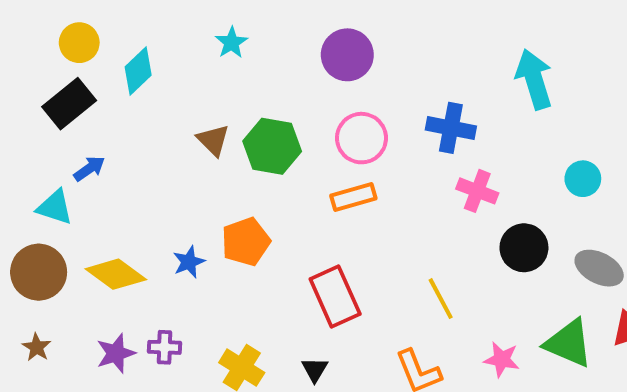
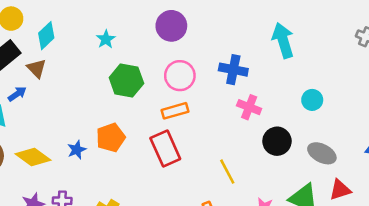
cyan star: (232, 43) -> (106, 39), moved
brown triangle: (213, 140) -> (37, 68), moved
red rectangle: (335, 297) -> (165, 148), moved

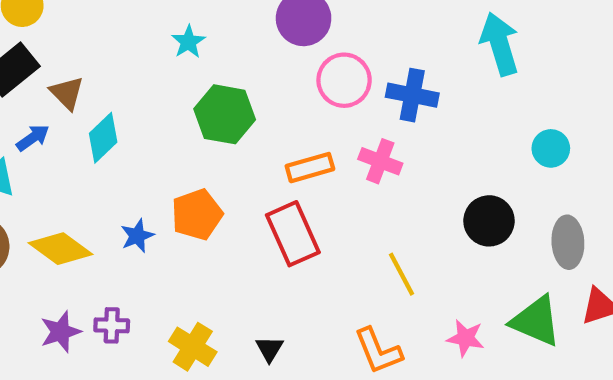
cyan diamond: (46, 36) -> (103, 138), moved
pink circle: (180, 76) -> (344, 80), moved
pink cross: (249, 107) -> (380, 161), moved
gray ellipse: (322, 153) -> (568, 242), turned 60

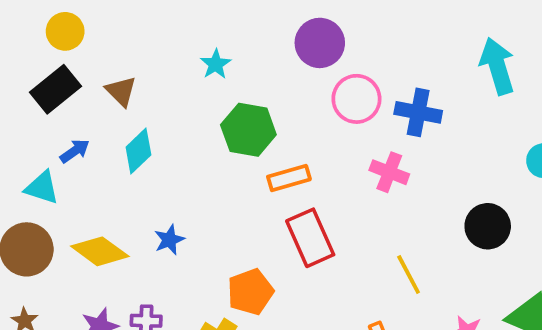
brown triangle: (67, 93) -> (121, 91), moved
orange rectangle: (310, 168) -> (289, 178), moved
orange pentagon: (197, 214) -> (250, 292), moved

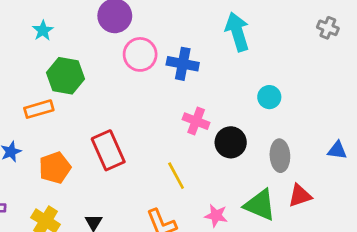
pink cross: (389, 172) -> (196, 121), moved
orange rectangle: (289, 178) -> (39, 109), moved
orange pentagon: (250, 292) -> (55, 168), moved

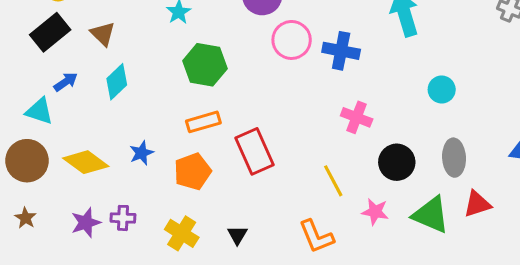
orange rectangle: (39, 109) -> (203, 122), moved
black circle: (231, 142) -> (397, 162), moved
pink star: (216, 216) -> (375, 212), moved

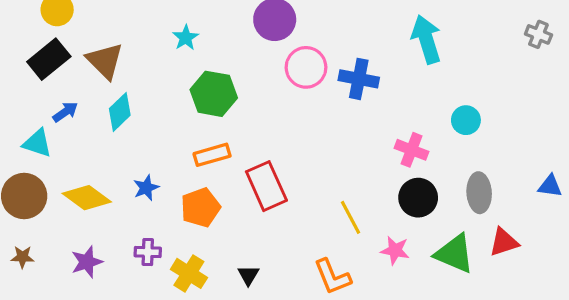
brown triangle: (103, 34) -> (105, 61), size x1.4
pink cross: (357, 117) -> (412, 150), moved
brown star: (25, 218) -> (22, 257), turned -30
purple cross: (123, 218) -> (148, 252), moved

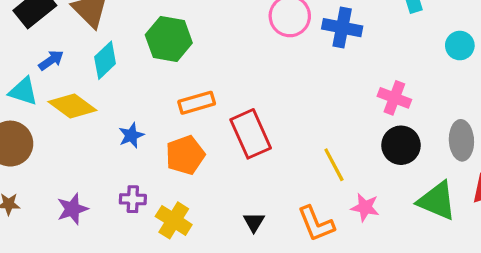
green hexagon: (214, 94) -> (169, 39), moved
cyan circle: (466, 120) -> (460, 46), moved
yellow diamond: (87, 198) -> (72, 106), moved
pink star: (395, 250) -> (365, 207), moved
black triangle: (248, 275) -> (254, 222), moved

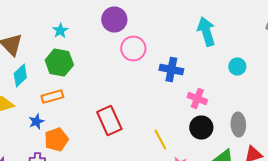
blue cross: (342, 28) -> (171, 70), moved
orange rectangle: (197, 103) -> (52, 96), moved
orange pentagon: (185, 155) -> (56, 140), moved

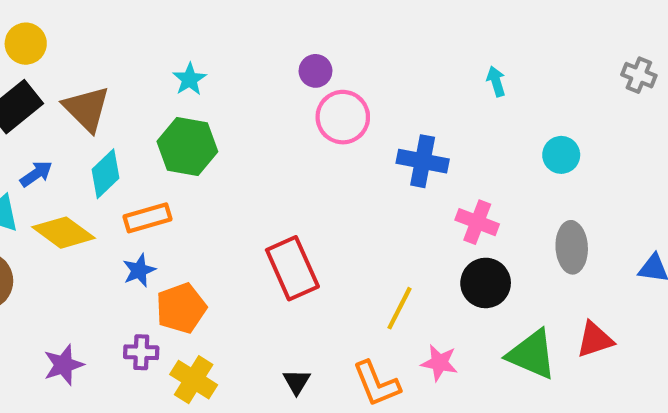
purple circle: (114, 20) -> (315, 71), moved, size x0.6
cyan arrow: (206, 32) -> (496, 81), size x0.5
orange rectangle: (52, 96) -> (148, 218), moved
gray ellipse: (238, 124) -> (572, 247), moved
yellow line: (160, 140) -> (399, 308), turned 55

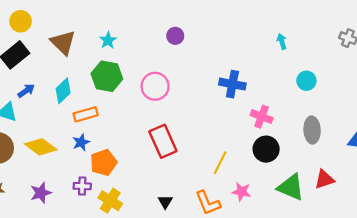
cyan arrow: (496, 81) -> (282, 41), moved
brown triangle: (87, 109) -> (63, 43), moved
pink circle: (343, 117) -> (155, 86), moved
yellow diamond: (64, 233) -> (41, 147), moved

